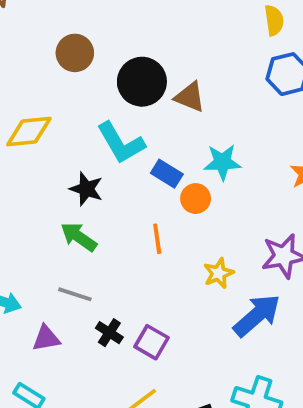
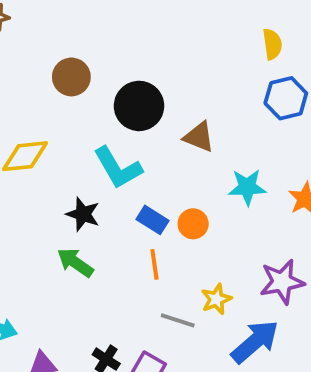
brown triangle: (190, 97) -> (199, 137), moved
cyan star: (222, 162) -> (247, 187), moved
blue rectangle: (167, 174) -> (153, 220), moved
gray line: (75, 294) -> (178, 320), moved

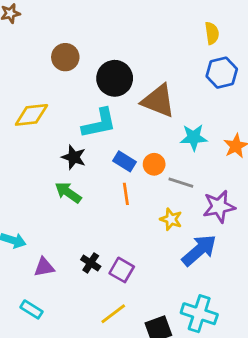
brown triangle: (199, 137) -> (158, 101), size x1.5
cyan L-shape: (118, 168) -> (99, 123), turned -72
yellow star: (216, 299) -> (171, 219), turned -30
gray line: (178, 320) -> (181, 183), moved

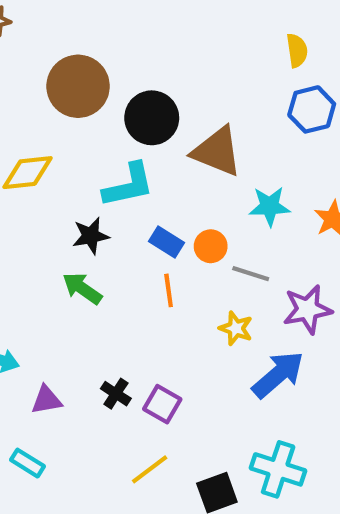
brown circle: (65, 57) -> (78, 86), size x1.5
black star: (74, 157) -> (91, 236), turned -30

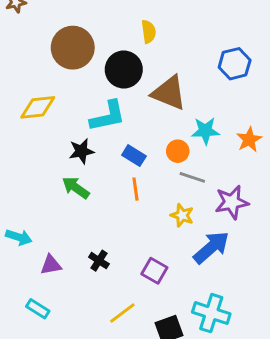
yellow semicircle: (297, 50) -> (149, 32), moved
orange circle: (211, 246) -> (178, 151), moved
purple square: (162, 404) -> (154, 271), moved

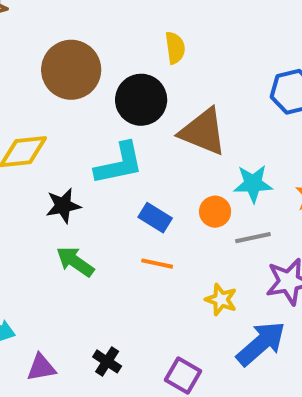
black star: (81, 151) -> (63, 206), moved
gray line: (192, 177) -> (253, 238), moved, turned -30
orange line: (135, 189) -> (157, 264), turned -70

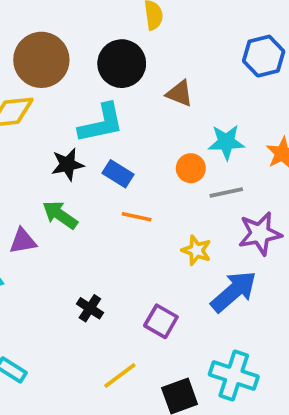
brown circle: (71, 70) -> (41, 60), moved
brown triangle: (203, 132) -> (180, 93), size x0.6
black star: (63, 206) -> (68, 164), moved
blue rectangle: (155, 218) -> (118, 174), moved
purple triangle: (41, 367) -> (23, 241), moved

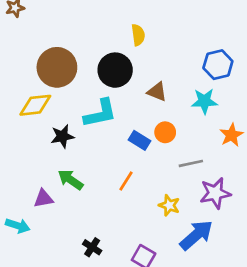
cyan star: (226, 142) -> (204, 101), moved
black star: (68, 164) -> (62, 136), moved
orange circle: (191, 168) -> (165, 132), moved
blue rectangle: (118, 174) -> (139, 140), moved
orange line: (137, 217) -> (126, 181), turned -70

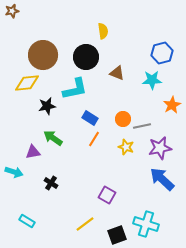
orange circle: (165, 132) -> (123, 119), moved
blue rectangle: (139, 140) -> (90, 118), moved
yellow star: (169, 205) -> (126, 147), moved
blue arrow: (196, 235) -> (162, 179), moved, turned -96
black cross: (92, 247) -> (51, 183), moved

